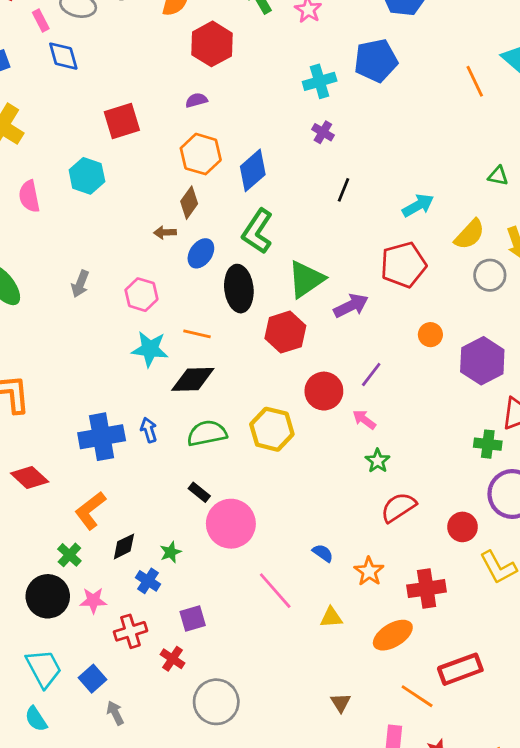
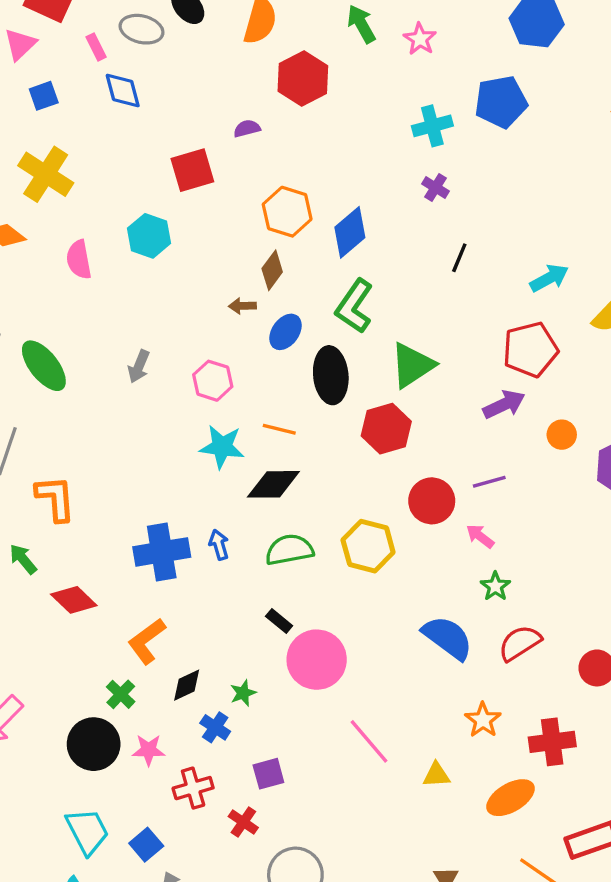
purple semicircle: (196, 100) -> (247, 128), moved
purple arrow: (351, 306) -> (504, 404), moved
purple line: (371, 375) -> (489, 482), turned 36
blue semicircle: (323, 553) -> (448, 638), moved, size x2.0

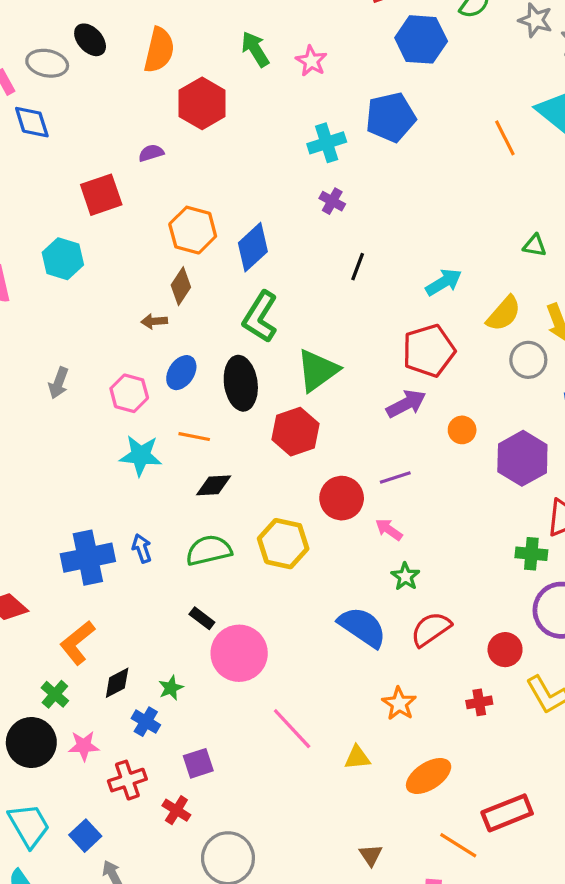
blue ellipse: (285, 332) -> (181, 373), moved
black diamond: (273, 484) -> (214, 485), moved, size x0.7
red cross: (552, 742) -> (479, 702), moved, size x0.6

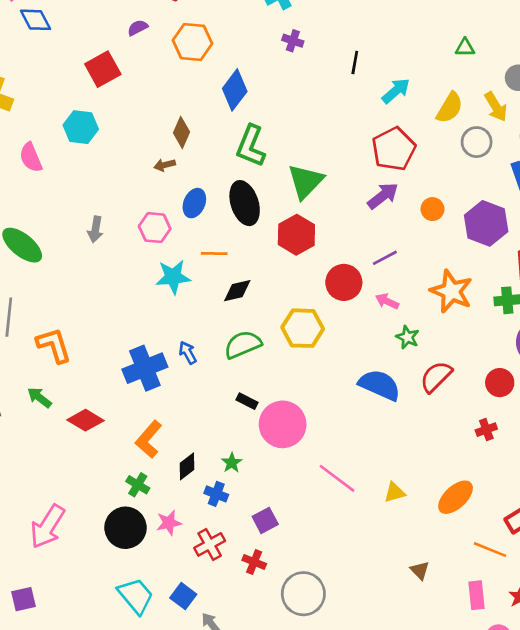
orange hexagon: (193, 230) -> (193, 42), moved
black line: (358, 267) -> (355, 63), moved
orange star: (399, 704) -> (451, 291), moved, size x1.5

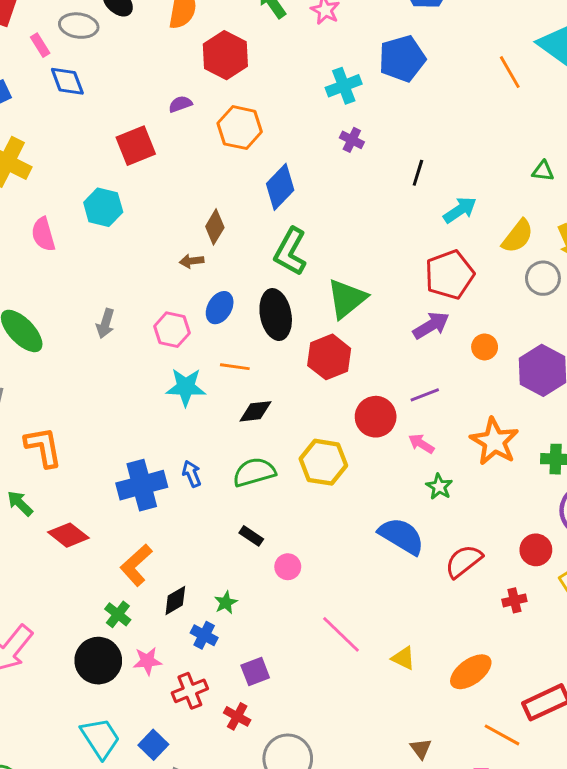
red semicircle: (436, 377) -> (464, 561), moved
pink circle: (283, 424) -> (288, 567), size x0.5
yellow triangle: (394, 492) -> (403, 658), turned 35

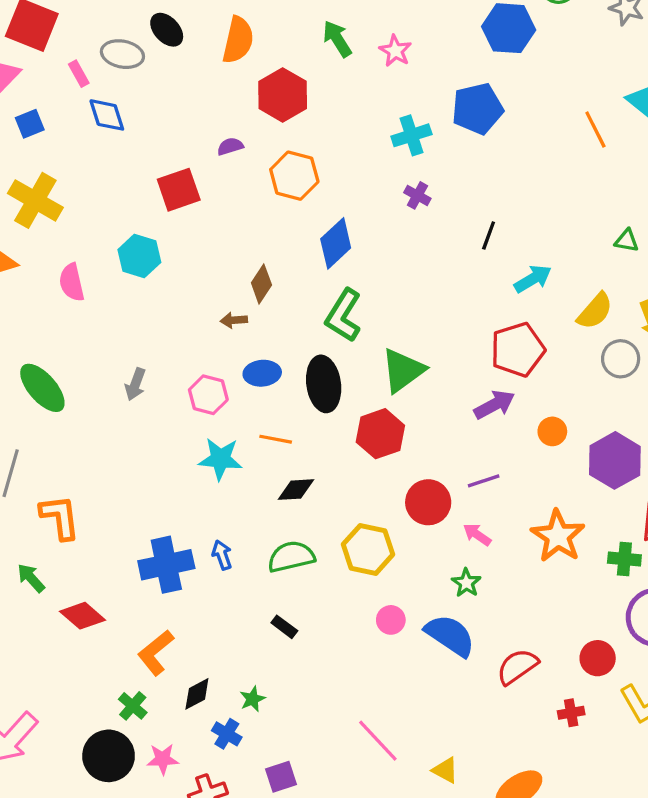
blue ellipse: (220, 308) -> (262, 373), turned 52
green star: (439, 487) -> (466, 583), moved
pink circle: (288, 567) -> (391, 620), moved

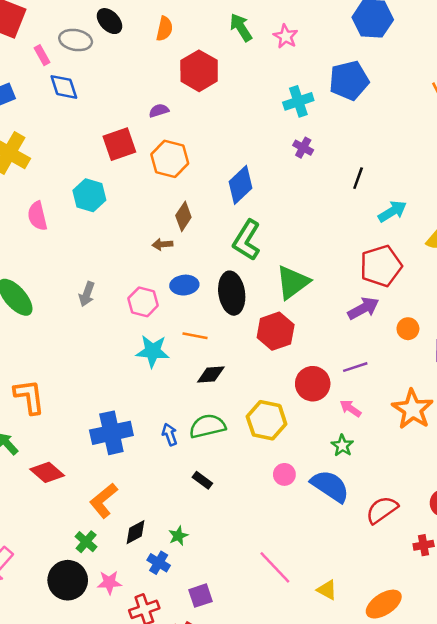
orange semicircle: (238, 40) -> (165, 29), size x0.7
orange hexagon: (294, 176) -> (170, 159), moved
blue arrow: (222, 555) -> (170, 434), moved

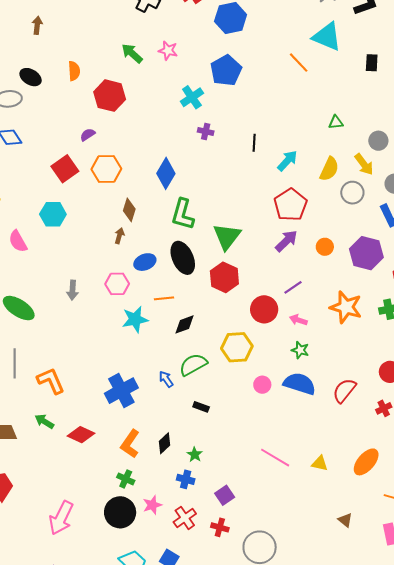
brown arrow: (162, 244) -> (119, 236), turned 126
black diamond: (135, 532) -> (164, 443), moved

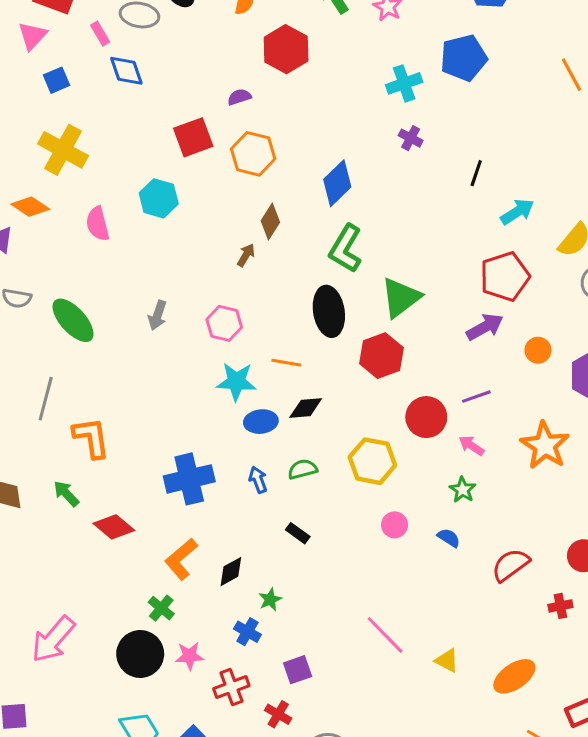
blue ellipse: (145, 262) -> (261, 422), moved
green semicircle: (193, 365) -> (303, 469), size x0.7
blue semicircle: (300, 384) -> (449, 538), size x0.5

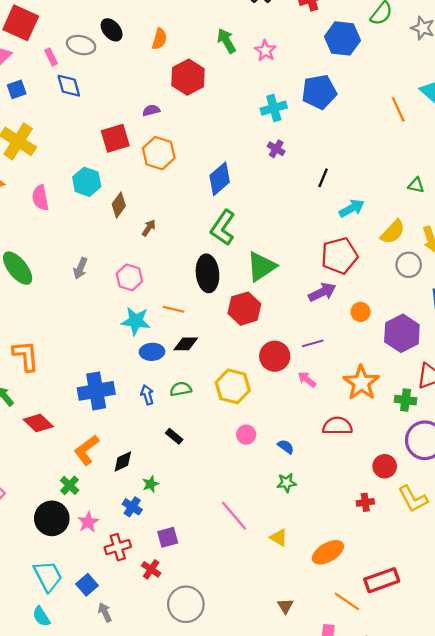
brown diamond: (270, 222) -> (119, 205), moved
green star: (463, 490) -> (287, 483), moved, turned 30
red semicircle: (511, 565) -> (337, 426), moved, turned 32
pink star: (189, 656) -> (88, 522), turned -30

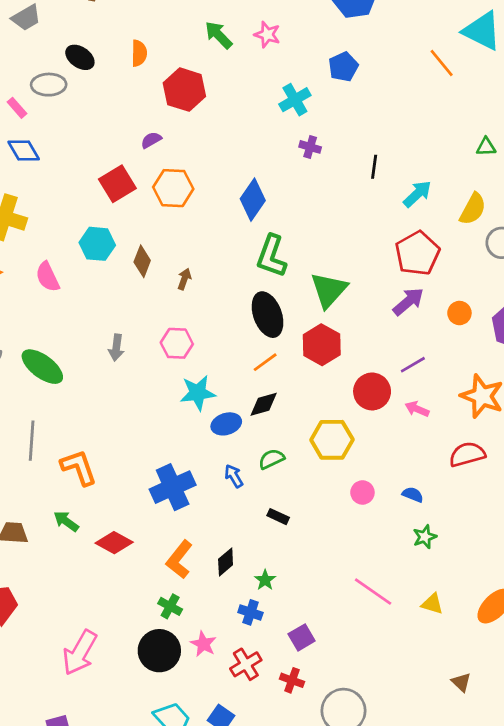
blue diamond: (69, 86) -> (24, 151), moved
blue pentagon: (319, 92) -> (343, 67), size x0.7
orange line: (174, 309) -> (265, 362), moved, turned -35

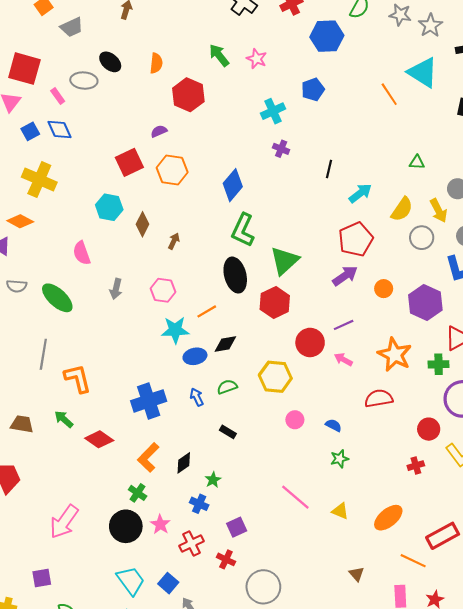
pink semicircle: (48, 277) -> (82, 253), moved
orange line: (265, 362) -> (207, 311), moved

